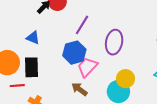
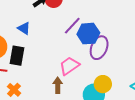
blue hexagon: (74, 53) -> (88, 34), moved
brown arrow: (79, 89) -> (58, 85), turned 42

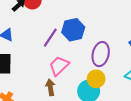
purple line: (72, 26) -> (50, 38), moved
purple ellipse: (99, 48) -> (101, 54), moved

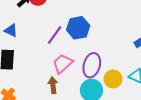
purple ellipse: (101, 54) -> (92, 65), moved
yellow circle: (96, 79) -> (113, 79), moved

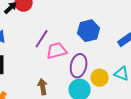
blue hexagon: (78, 28) -> (89, 31), moved
pink trapezoid: (63, 64) -> (57, 51), moved, turned 30

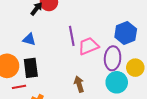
blue hexagon: (89, 31) -> (126, 33), moved
purple line: (42, 39) -> (72, 36), turned -36

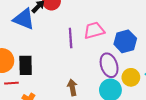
blue triangle: (29, 39) -> (24, 19), moved, size x1.6
pink trapezoid: (88, 46) -> (94, 30), moved
purple ellipse: (113, 58) -> (109, 65), turned -30

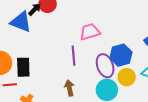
purple line: (71, 38) -> (73, 56), moved
blue hexagon: (125, 41) -> (121, 55), moved

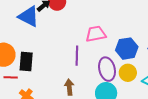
blue hexagon: (121, 55) -> (127, 49), moved
yellow circle: (127, 77) -> (128, 73), moved

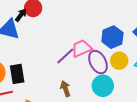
pink trapezoid: (96, 34) -> (81, 48), moved
purple line: (77, 56) -> (65, 56), turned 60

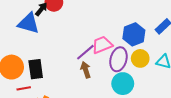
purple ellipse: (98, 62) -> (118, 59), turned 40
brown arrow: (65, 89) -> (86, 70), moved

